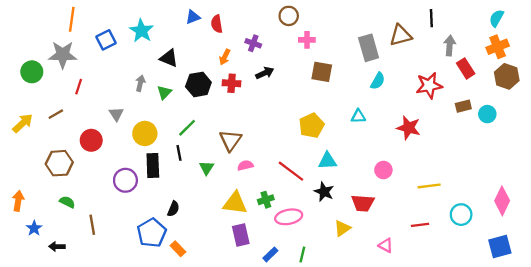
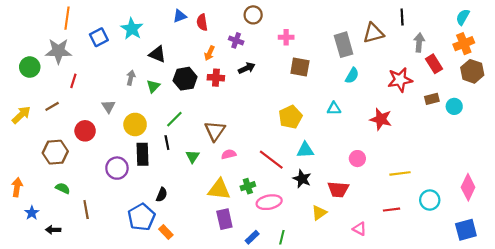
brown circle: (289, 16) -> (253, 15), moved

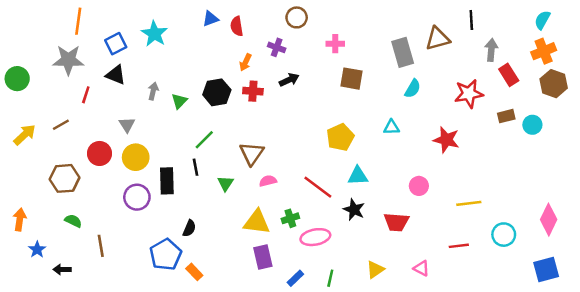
black triangle: (157, 54) -> (116, 75), moved
green circle: (30, 67) -> (17, 79), moved
yellow circle: (135, 124) -> (136, 157), moved
yellow triangle: (319, 213) -> (375, 269), moved

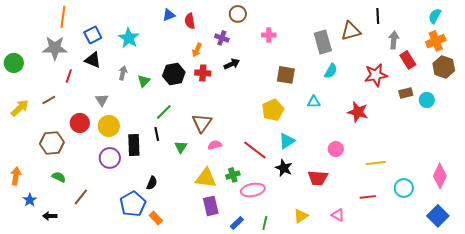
cyan star: (154, 34) -> (129, 38), moved
brown square: (352, 79) -> (286, 75), moved
cyan triangle: (358, 176) -> (287, 141), turned -30
brown line: (101, 246) -> (81, 197), turned 48
blue square: (546, 269) -> (438, 216), turned -30

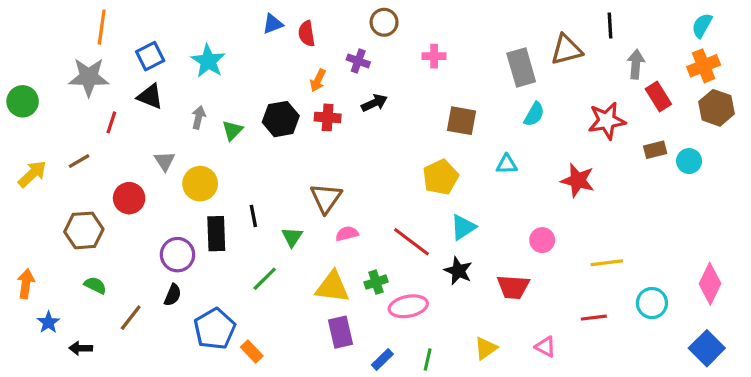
green line: (164, 112) -> (265, 279), moved
yellow circle: (109, 126) -> (200, 184), moved
black semicircle: (152, 183) -> (173, 295), moved

